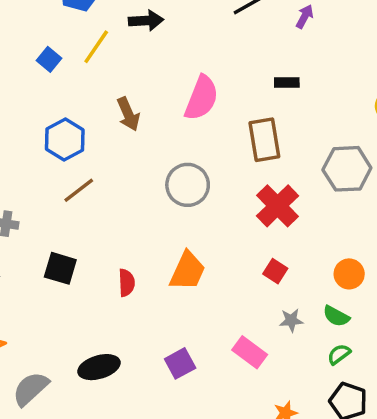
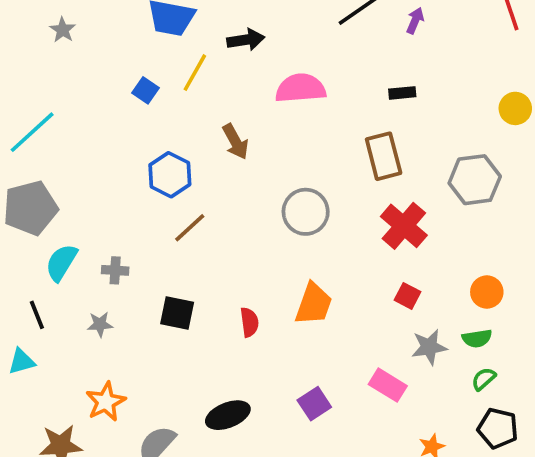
pink semicircle: (202, 98) -> (301, 88), moved, turned -111
green semicircle: (336, 316) -> (477, 338), turned -32
gray star: (291, 320) -> (429, 347), size x1.4

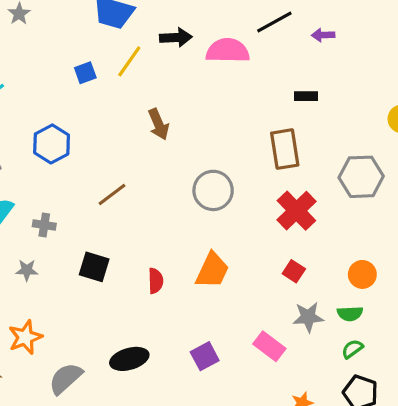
purple arrow: (415, 21) -> (323, 35), turned -120
pink semicircle: (301, 88) -> (228, 51), moved
blue square: (145, 90) -> (85, 73), turned 30
blue hexagon: (170, 175) -> (52, 144), moved

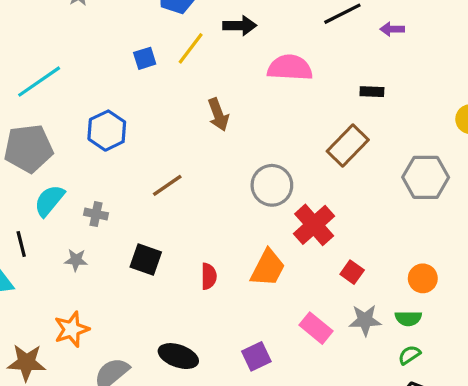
pink semicircle: (228, 51) -> (290, 68), moved
brown rectangle: (285, 149) -> (348, 145), turned 51
red cross: (296, 211) -> (314, 225), moved
pink rectangle: (269, 346) -> (316, 328), moved
black ellipse: (129, 359) -> (178, 356), turned 33

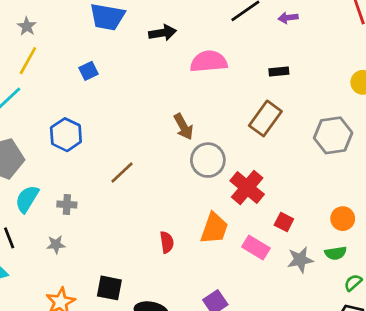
yellow line: (191, 48) -> (28, 61), moved
brown arrow: (218, 115) -> (183, 127), moved
black square: (146, 259) -> (109, 288), moved
pink rectangle: (316, 328) -> (256, 248), moved
green semicircle: (409, 355) -> (353, 283), moved

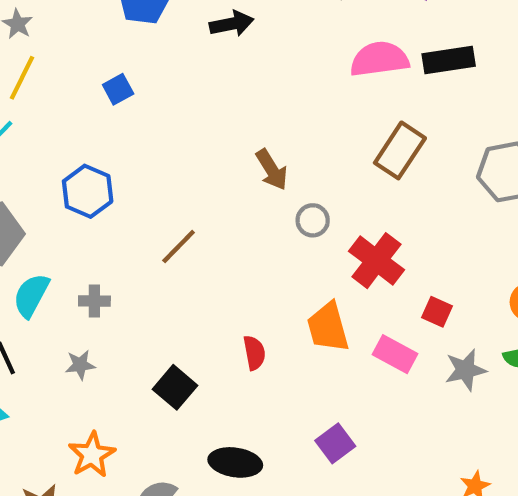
pink semicircle: (209, 61) -> (379, 59), moved
black rectangle: (279, 71) -> (449, 60), moved, size x1.6
gray circle: (208, 160) -> (313, 220), size x0.6
orange trapezoid: (214, 228) -> (328, 327), turned 148
black square: (109, 288) -> (175, 387), moved, turned 32

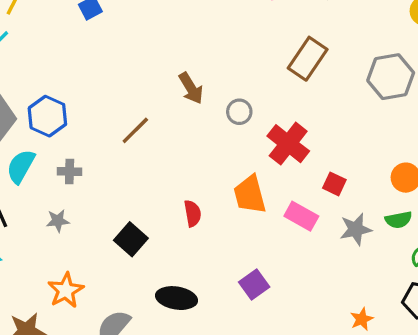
brown arrow: (272, 170) -> (191, 88), moved
blue hexagon: (88, 191) -> (47, 116), moved

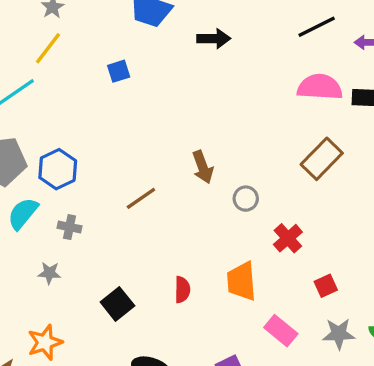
red cross: (288, 144) -> (288, 238), size x0.7
red square: (334, 184) -> (326, 286), turned 30
pink rectangle: (301, 216) -> (281, 331), moved

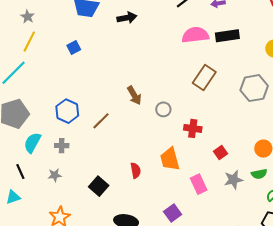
blue hexagon: (58, 169) -> (67, 111), moved
red cross: (288, 238) -> (193, 128), turned -30
pink rectangle: (281, 331) -> (199, 184), turned 36

